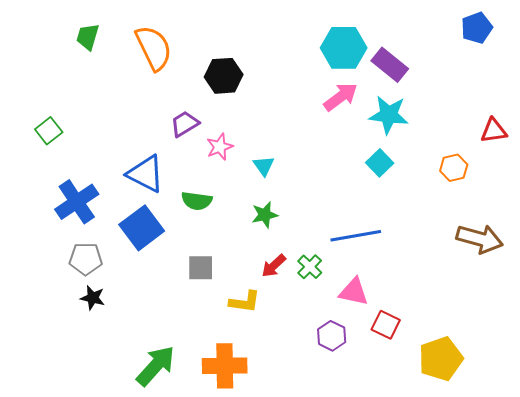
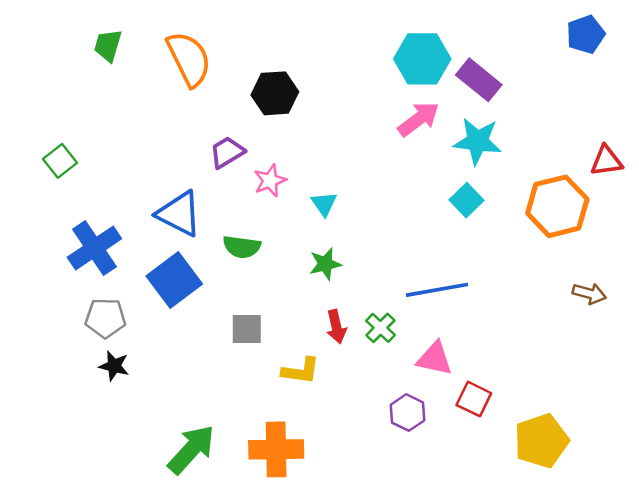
orange hexagon: (454, 168) -> (557, 206), size x1.8
brown arrow: (480, 239) -> (589, 293), size x0.6
red arrow: (274, 266) -> (336, 327), turned -60

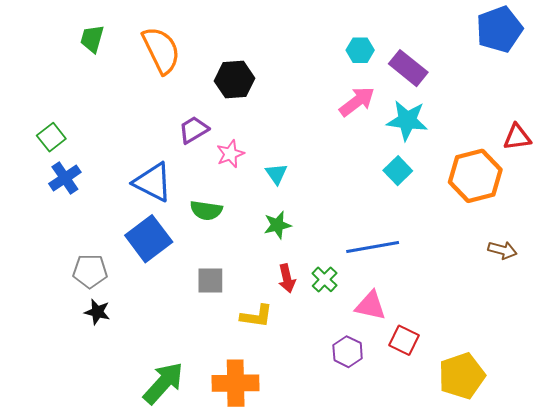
blue pentagon: (586, 34) -> (499, 29), size x1.4
cyan hexagon: (422, 59) -> (360, 50), size x0.6
blue cross: (94, 248) -> (65, 178), moved, size x0.7

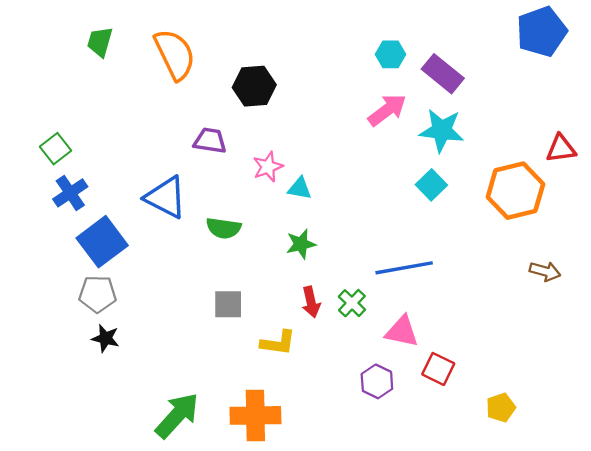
purple trapezoid: (194, 130) -> (210, 141), turned 40
pink star: (230, 154) -> (268, 167), moved
cyan triangle: (276, 174) -> (300, 188), turned -45
blue square: (149, 239) -> (102, 242), moved
yellow pentagon: (462, 376) -> (501, 408), size x0.6

